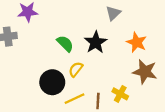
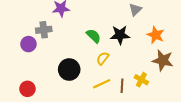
black star: (96, 42) -> (120, 35), turned 30
black circle: (52, 82) -> (69, 70), moved

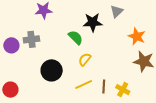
gray cross: (44, 30) -> (31, 39), moved
black star: (120, 35) -> (93, 22), moved
yellow cross: (141, 80) -> (123, 90), moved

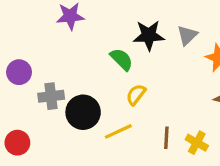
gray triangle: (117, 11) -> (187, 35), moved
gray cross: (31, 39) -> (51, 96), moved
yellow line: (84, 85) -> (118, 131), moved

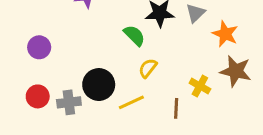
gray cross: (51, 96) -> (69, 102), moved
red circle: (17, 143) -> (38, 96), moved
yellow cross: (197, 143) -> (200, 86), moved

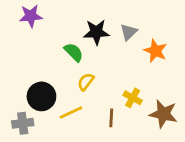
brown star: (236, 71) -> (163, 114), moved
gray cross: (69, 102) -> (23, 123), moved

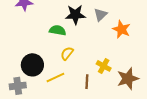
green semicircle: (74, 52) -> (58, 30), turned -35
brown star: (163, 114) -> (128, 79), turned -30

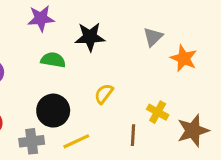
black star: (75, 15) -> (90, 37), moved
green semicircle: (58, 30) -> (53, 60), moved
yellow line: (55, 78) -> (76, 141), moved

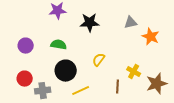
gray triangle: (153, 37) -> (131, 23), turned 32
green semicircle: (53, 60) -> (59, 45), moved
gray cross: (32, 141) -> (43, 91), moved

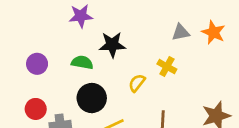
black star: (90, 23) -> (112, 45), moved
orange star: (151, 37) -> (213, 32), moved
yellow cross: (134, 72) -> (167, 67), moved

